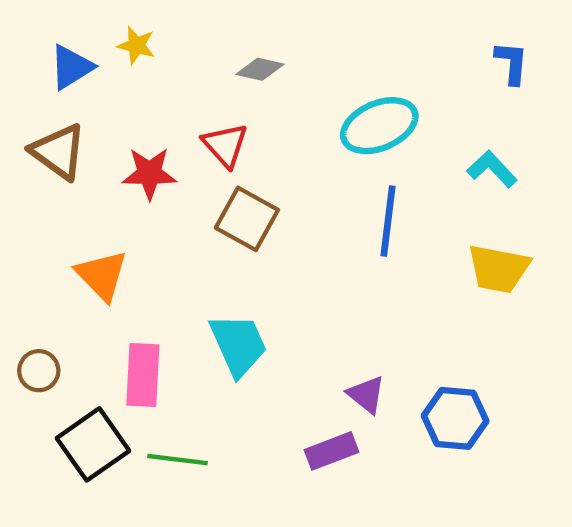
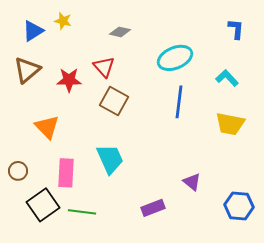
brown triangle: (58, 152) -> (27, 70), turned 44
purple triangle: (366, 395) -> (192, 182), moved
blue hexagon: (455, 418) -> (239, 206), moved

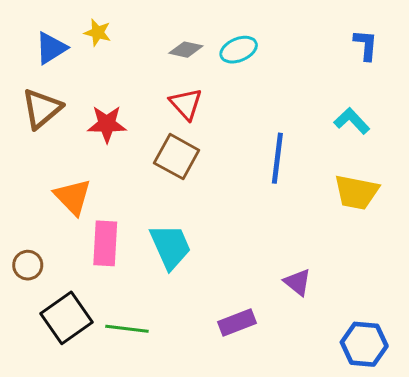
cyan ellipse: (175, 58) -> (239, 50), moved, size x0.7
red triangle: (104, 67) -> (186, 104), moved
pink rectangle: (66, 173) -> (105, 243), moved
blue hexagon: (239, 206) -> (364, 344), moved

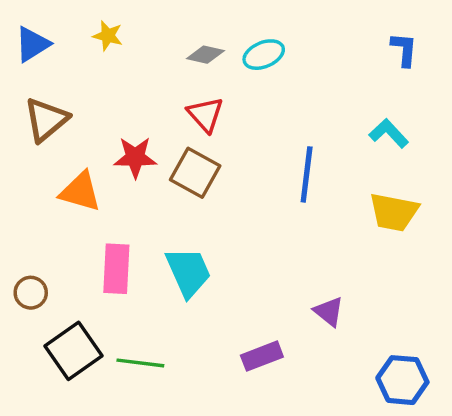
blue triangle: (51, 48) -> (32, 44), moved
red star: (107, 124) -> (135, 157), moved
orange triangle: (73, 197) -> (80, 192), moved, turned -30

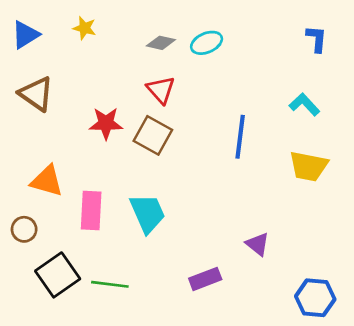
brown triangle: (46, 120) -> (36, 94), turned -45
orange triangle: (80, 192) -> (47, 181), moved

